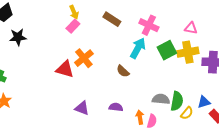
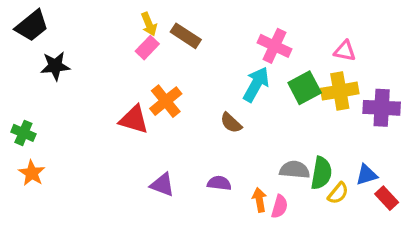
brown rectangle: (112, 19) -> (186, 36), moved

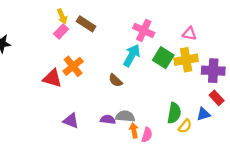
green square: (305, 88) -> (163, 58), turned -30
gray semicircle: (295, 170) -> (125, 116), moved
red rectangle: (387, 198) -> (217, 98), moved

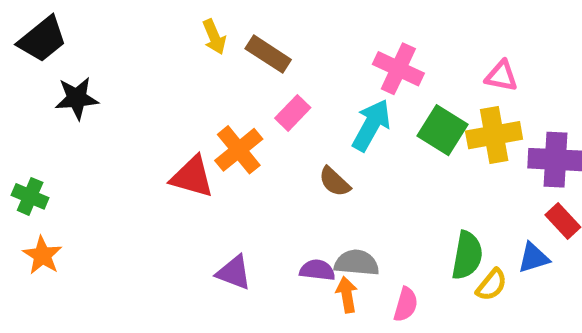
pink rectangle: (61, 32) -> (293, 113), moved
orange arrow: (134, 130) -> (347, 295), moved

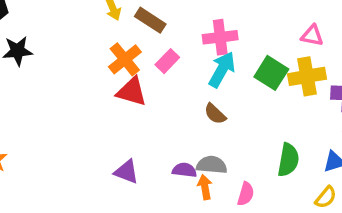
pink cross: (398, 69) -> (220, 37), moved, turned -32
orange cross: (239, 150) -> (125, 59), moved
red triangle: (192, 177) -> (132, 92), moved
brown semicircle: (335, 182) -> (215, 114), moved
yellow semicircle: (492, 285) -> (326, 197), moved

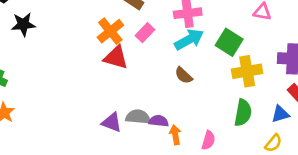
cyan arrow: (222, 70) -> (189, 39), turned 32
yellow cross: (307, 76) -> (247, 71), moved
gray semicircle: (212, 165) -> (138, 117), moved

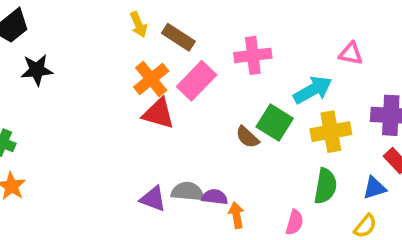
pink rectangle: (145, 33) -> (197, 81), size x1.5
cyan arrow: (189, 39) -> (313, 90), moved
green square: (229, 42) -> (275, 123), moved
pink semicircle: (208, 140) -> (295, 222), moved

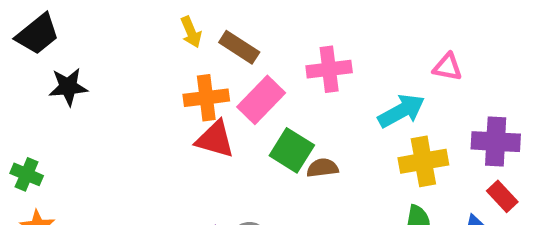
orange cross: (151, 79) -> (206, 98), turned 32
green square: (275, 123) -> (292, 150), moved
brown semicircle: (247, 137) -> (322, 168), turned 130

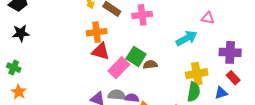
pink cross: (329, 69) -> (142, 15), moved
black star: (68, 87) -> (21, 33), moved
pink rectangle: (261, 100) -> (119, 68), moved
yellow cross: (423, 161) -> (197, 74), moved

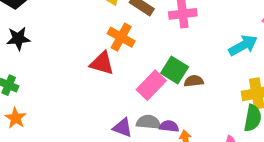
orange cross: (97, 32) -> (121, 37), turned 36
red triangle: (101, 51) -> (102, 63), moved

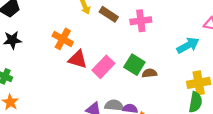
orange cross: (121, 37) -> (63, 39), moved
pink rectangle: (151, 85) -> (103, 67), moved

